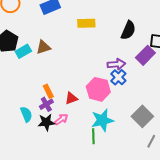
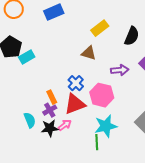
yellow rectangle: (86, 23) -> (100, 28), moved, turned -36
brown triangle: (43, 47) -> (89, 53), moved, turned 35
blue cross: (118, 77) -> (76, 83), moved
red triangle: (71, 98) -> (75, 104), size x1.6

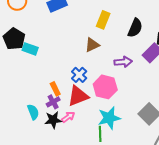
yellow rectangle: (100, 28) -> (103, 20), turned -30
brown triangle: (89, 53) -> (92, 45), turned -42
cyan rectangle: (27, 57) -> (30, 49), turned 49

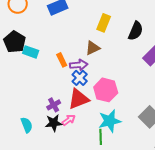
purple arrow: (123, 62) -> (79, 65), moved
orange rectangle: (55, 89) -> (62, 60), moved
cyan semicircle: (33, 112) -> (27, 125), moved

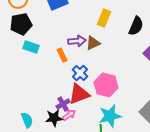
black pentagon: (15, 42) -> (21, 24), moved, turned 30
purple arrow: (79, 65) -> (77, 41), moved
purple cross: (54, 105) -> (63, 104), moved

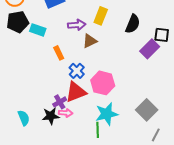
purple arrow: (77, 41) -> (77, 25), moved
cyan rectangle: (31, 47) -> (38, 30), moved
pink arrow: (69, 115) -> (66, 113), turned 40

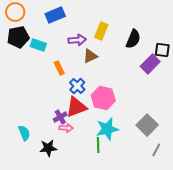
black star: (51, 116) -> (48, 148), moved

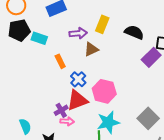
black semicircle: (133, 39) -> (134, 32), turned -90

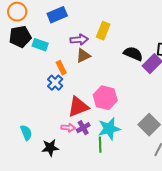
black semicircle: (134, 32) -> (133, 54), moved
brown triangle: (91, 49) -> (83, 56), moved
blue cross: (78, 79) -> (55, 83), moved
purple cross: (61, 110) -> (83, 128), moved

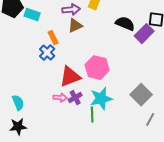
black star: (50, 148) -> (18, 127), moved

